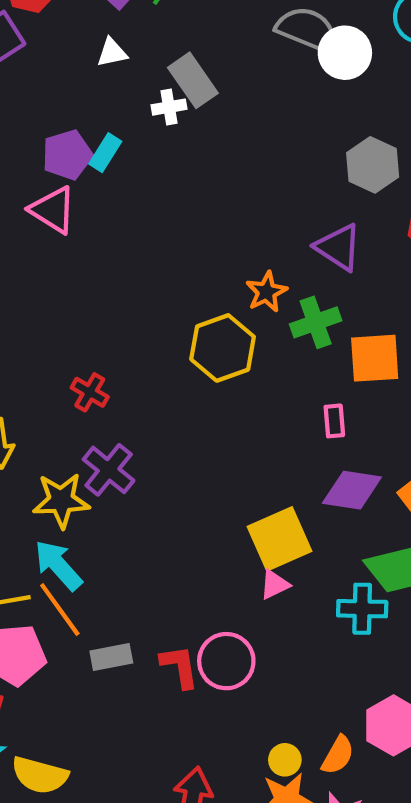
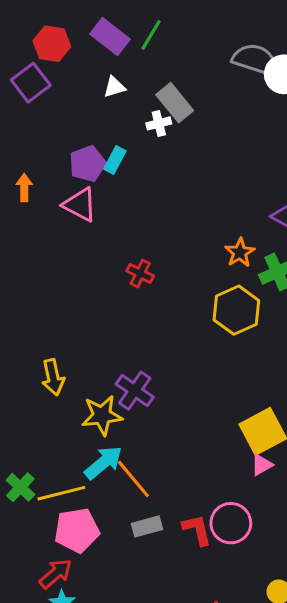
yellow hexagon: (223, 348) -> (236, 310), moved
red cross: (90, 392) -> (140, 274), moved
cyan arrow: (58, 565) -> (103, 463), turned 96
orange line: (60, 609) -> (133, 479), moved

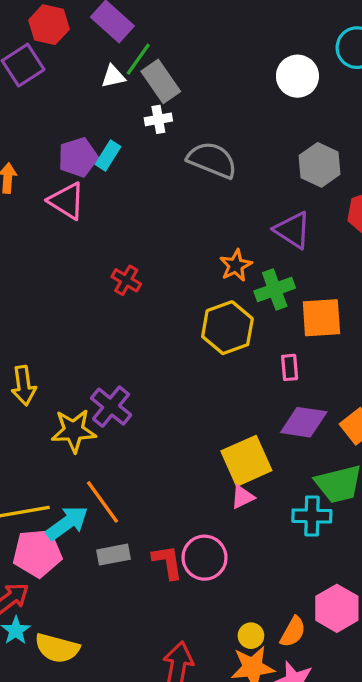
green line: (151, 35) -> (138, 59), moved
gray semicircle: (255, 60) -> (212, 160), moved
gray rectangle: (175, 103) -> (161, 81), moved
cyan arrow: (103, 463) -> (67, 523), moved

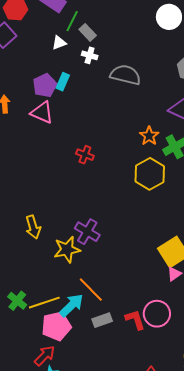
white triangle: (113, 76) -> (59, 43), moved
gray rectangle: (161, 81) -> (88, 32), size x0.7
white cross: (158, 119) -> (90, 55), turned 35

